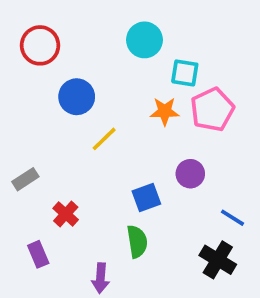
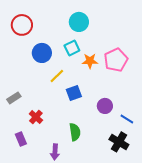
cyan square: (185, 73) -> (72, 48), moved, turned -35
purple circle: (190, 174) -> (105, 106), moved
blue square: (146, 198) -> (74, 93), moved

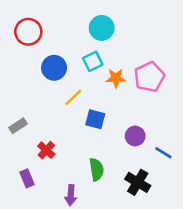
blue square: (74, 93) -> (95, 119), turned 35
black cross: (119, 142) -> (138, 182), moved

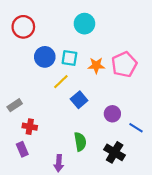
cyan square: (93, 61) -> (69, 58), moved, turned 35
blue square: (95, 119) -> (79, 100), turned 35
red cross: (46, 150) -> (30, 127), moved, turned -32

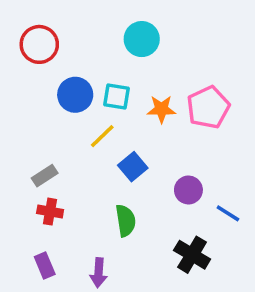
gray rectangle: (15, 105) -> (45, 176), moved
green semicircle: (80, 142) -> (126, 221), moved
purple rectangle: (22, 149) -> (45, 265), moved

